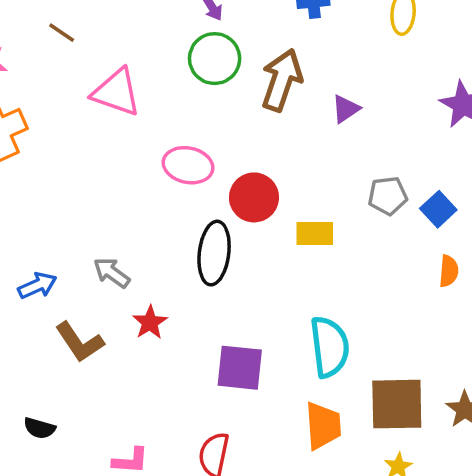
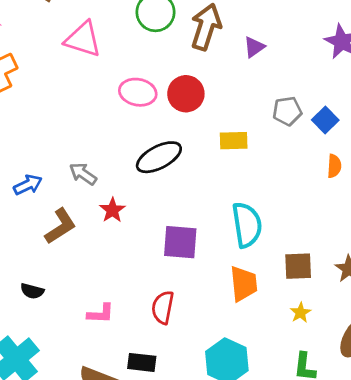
red circle: (254, 197) -> (186, 94), moved
black ellipse: (214, 253) -> (159, 157), turned 57
brown L-shape: (80, 342) -> (60, 226), turned -87
brown square: (397, 404) -> (298, 266), size x0.7

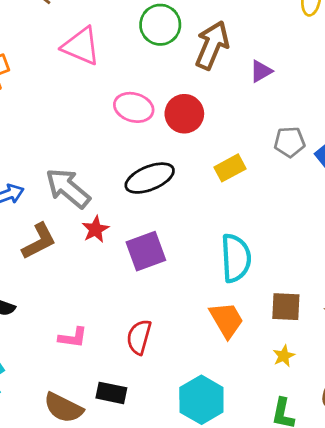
yellow rectangle: (234, 141) -> (230, 168), turned -32
gray arrow: (83, 174) -> (68, 188), size x1.6
purple square: (180, 242) -> (146, 251), moved, turned -30
orange trapezoid: (244, 284) -> (227, 320), turned -30

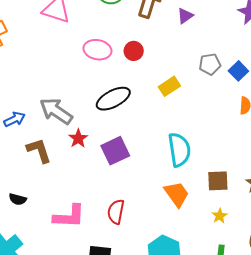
red circle: (184, 114) -> (134, 51), size x0.7
brown L-shape: (39, 241) -> (39, 150), turned -76
pink L-shape: (73, 337) -> (69, 216), size x1.6

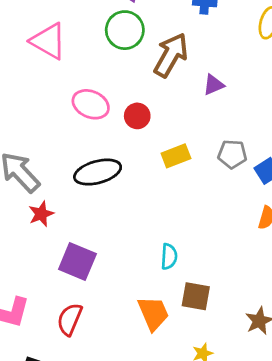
yellow rectangle: (169, 86) -> (176, 156), moved
cyan semicircle: (179, 150) -> (169, 257), size x0.6
purple square: (115, 151) -> (77, 262), moved, turned 36
brown square: (218, 181) -> (196, 296), moved

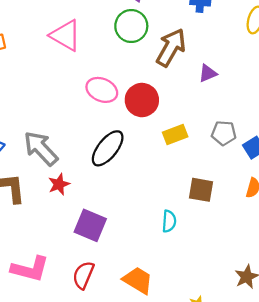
red circle: (137, 116) -> (142, 100), size x1.5
black ellipse: (98, 172) -> (108, 148), turned -36
brown square: (196, 296) -> (201, 190), moved
orange trapezoid: (153, 313) -> (138, 280), moved, turned -36

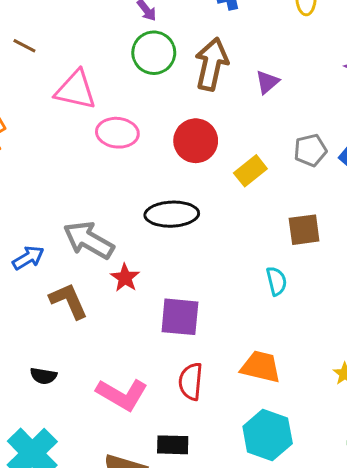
pink ellipse: (102, 90) -> (117, 133), moved
black ellipse: (108, 148) -> (172, 214), turned 66
pink L-shape: (30, 269) -> (122, 394), turned 33

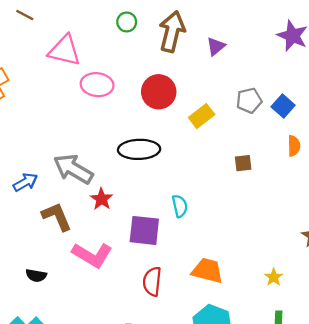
green circle: (154, 53) -> (127, 22), size x0.6
brown square: (304, 230) -> (243, 163), size x0.7
cyan semicircle: (276, 281) -> (180, 206), moved
pink L-shape: (122, 394) -> (92, 255), moved

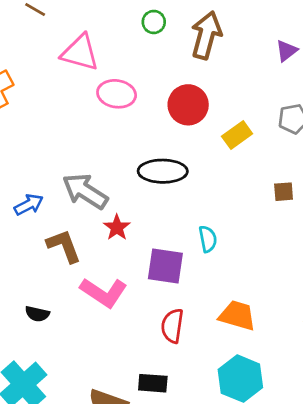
purple triangle: (216, 46) -> (287, 51), moved

